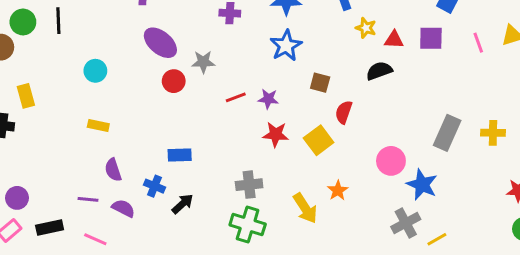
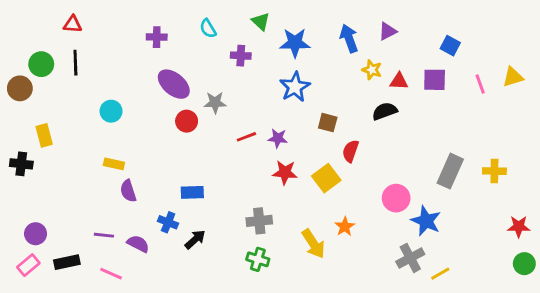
purple semicircle: (113, 170) -> (128, 191), moved
green cross: (248, 224) -> (258, 259), size x0.7

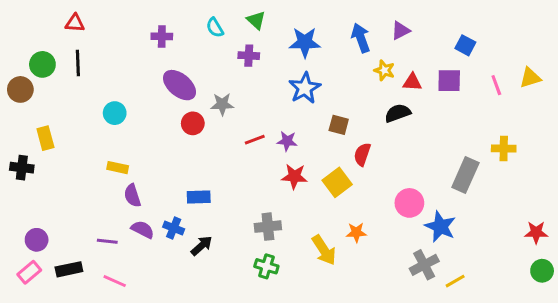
green triangle: (261, 21) -> (256, 20), moved
yellow cross: (494, 171) -> (504, 148), moved
orange star: (345, 227) -> (356, 232), turned 30
purple semicircle: (138, 244) -> (143, 229), moved

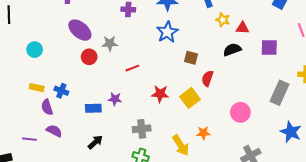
purple square: (449, 81) -> (269, 48), moved
purple star: (287, 141) -> (115, 99), moved
blue star: (440, 227) -> (291, 132), moved
blue cross: (174, 228) -> (61, 91), moved

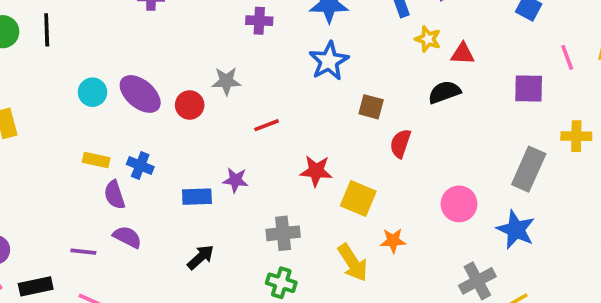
purple ellipse: (80, 30) -> (140, 94), moved
purple square: (269, 48) -> (529, 88), moved
yellow square: (190, 98) -> (358, 198), moved, turned -30
blue star: (291, 132) -> (516, 230), moved

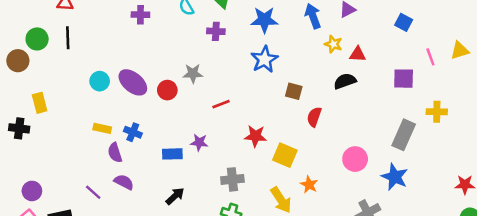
orange star: (393, 241) -> (309, 185), turned 30
purple line: (83, 252) -> (93, 192), turned 36

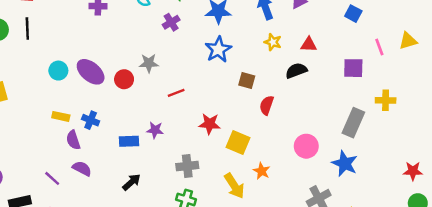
purple cross: (216, 31) -> (171, 22), turned -35
yellow star: (333, 44) -> (273, 42), moved

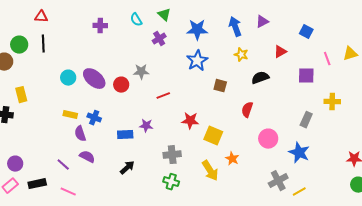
red triangle: (309, 45) -> (280, 52), moved, turned -32
red semicircle: (267, 105) -> (247, 110), moved
gray rectangle: (353, 123) -> (306, 120), size x0.7

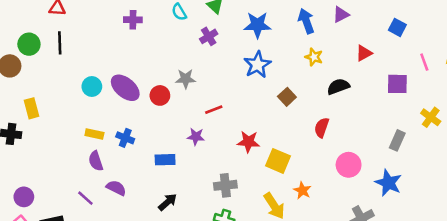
brown square: (220, 86) -> (287, 97), turned 32
yellow cross: (332, 102) -> (431, 117), turned 35
purple star: (146, 126) -> (196, 137), moved
purple semicircle: (80, 134) -> (96, 161), moved

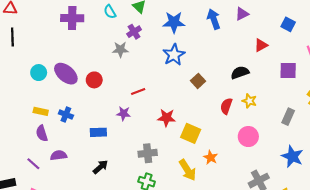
purple cross: (133, 20) -> (72, 18), size x1.5
yellow star: (314, 57) -> (249, 101), moved
gray star: (186, 79) -> (120, 50), moved
blue star: (388, 183) -> (292, 156), moved
purple semicircle: (116, 188) -> (59, 155), turned -35

